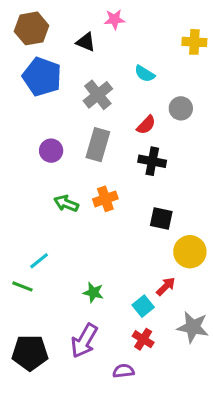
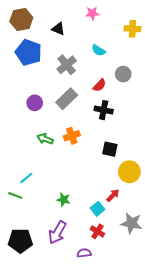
pink star: (114, 19) -> (92, 13), moved
gray rectangle: (98, 145) -> (67, 99), turned 30

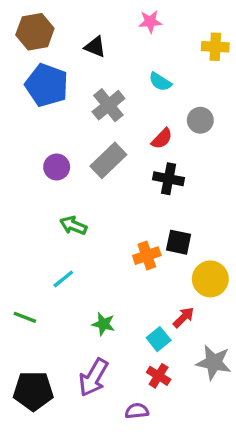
orange cross: (72, 136) -> (147, 256), moved
cyan line: (26, 178) -> (63, 279), moved

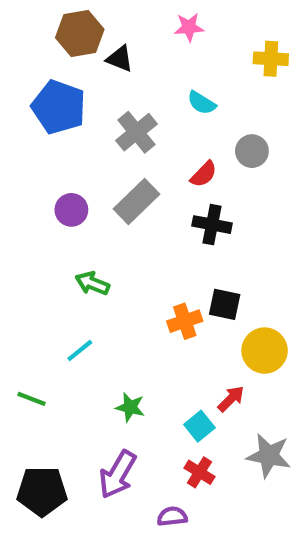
brown hexagon: (35, 32) -> (80, 34), moved

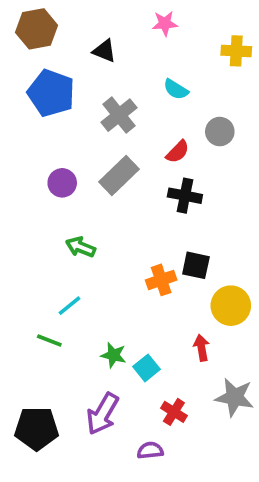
brown hexagon: (80, 34) -> (37, 29), moved
green line: (31, 399) -> (49, 340), moved
red arrow: (231, 399) -> (201, 348), turned -55
cyan square: (199, 426) -> (146, 368), moved

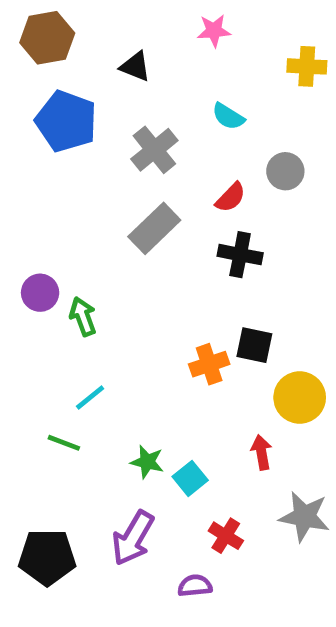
purple circle: (62, 183) -> (40, 293), moved
green arrow: (81, 247) -> (83, 317), moved, turned 48

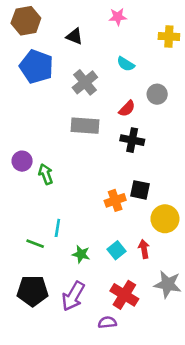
gray rectangle: (154, 228) -> (85, 126), turned 48
cyan line: (90, 398) -> (57, 228), moved, turned -42
cyan square: (190, 478) -> (116, 250), moved
red cross: (226, 536) -> (124, 295), size x1.5
black pentagon: (47, 557) -> (33, 291), moved

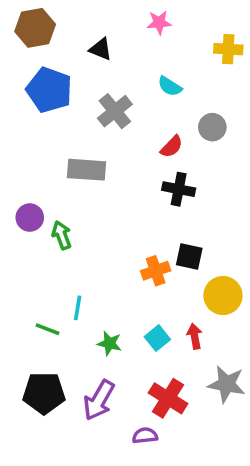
gray rectangle: (85, 126) -> (86, 170), moved

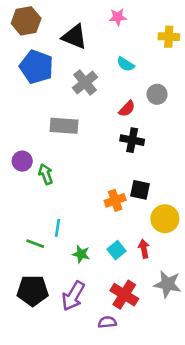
black triangle: (101, 49) -> (75, 37), size x1.5

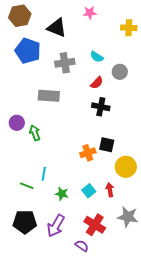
cyan semicircle: (126, 64) -> (97, 57), moved
gray cross: (85, 82) -> (65, 63), turned 30
purple semicircle: (107, 322) -> (82, 246), turned 40

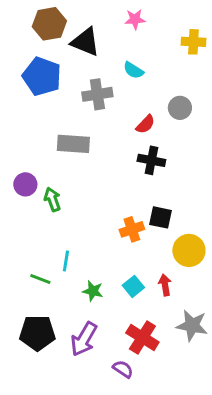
brown hexagon: (20, 16) -> (49, 24), moved
cyan semicircle: (97, 57) -> (133, 70), moved

